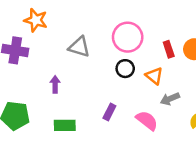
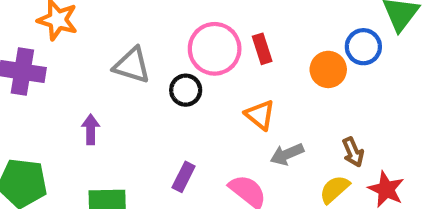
red rectangle: (169, 49) -> (262, 49), moved
black circle: (125, 69) -> (186, 90), moved

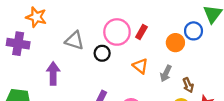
red rectangle: (262, 49) -> (141, 32), turned 48
purple arrow: (91, 129) -> (53, 73), size x1.5
gray arrow: (287, 154) -> (166, 73), moved, turned -42

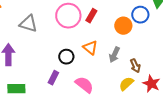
black circle: (102, 53) -> (66, 57), moved

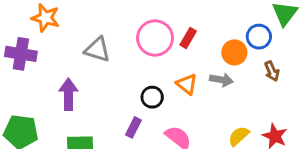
gray arrow: (114, 55) -> (221, 80), moved, turned -105
brown arrow: (135, 66) -> (272, 71), moved

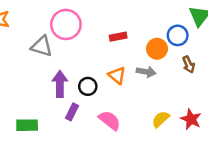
pink circle: (155, 38) -> (66, 24), moved
red rectangle: (188, 38) -> (118, 37), turned 49
purple arrow: (68, 94) -> (60, 84), moved

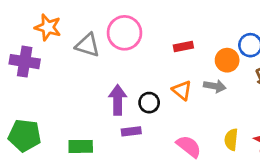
gray triangle: (42, 46) -> (88, 45), moved
purple rectangle: (72, 112) -> (131, 131), turned 56
yellow semicircle: (161, 119) -> (231, 140), turned -42
pink semicircle: (110, 120) -> (189, 146), moved

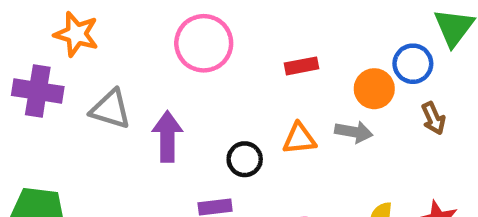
gray triangle: (88, 45) -> (111, 109), moved
orange triangle: (182, 90) -> (299, 139), turned -45
purple arrow: (118, 100) -> (167, 136), moved

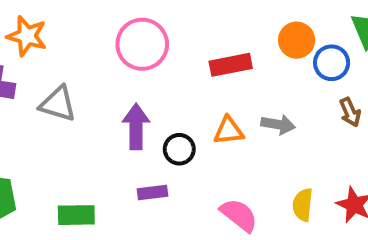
red rectangle: (301, 66) -> (231, 65), size x1.4
orange circle: (374, 89) -> (297, 40), moved
purple arrow: (167, 136) -> (136, 127), moved

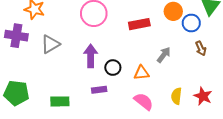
gray triangle: (58, 104) -> (50, 44), turned -48
gray arrow: (278, 125) -> (164, 55), turned -63
orange triangle: (229, 131) -> (141, 73), moved

